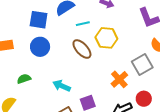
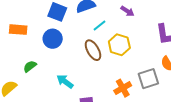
cyan line: (83, 24) -> (99, 26), turned -40
green semicircle: (24, 79) -> (30, 66), turned -32

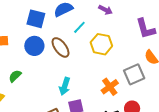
brown ellipse: (93, 50) -> (61, 47), moved
cyan arrow: (65, 82) -> (65, 86), moved, turned -102

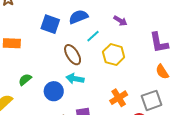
blue circle: (34, 46) -> (54, 91), moved
gray square: (134, 74) -> (152, 100), moved
cyan arrow: (65, 86) -> (75, 79), moved, turned 78

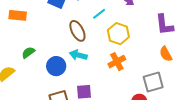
orange cross: (119, 98) -> (117, 62), moved

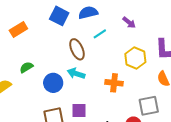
orange rectangle: (18, 15) -> (18, 29), turned -42
yellow hexagon: (118, 34) -> (135, 58), moved
orange cross: (117, 62) -> (114, 83), turned 30

